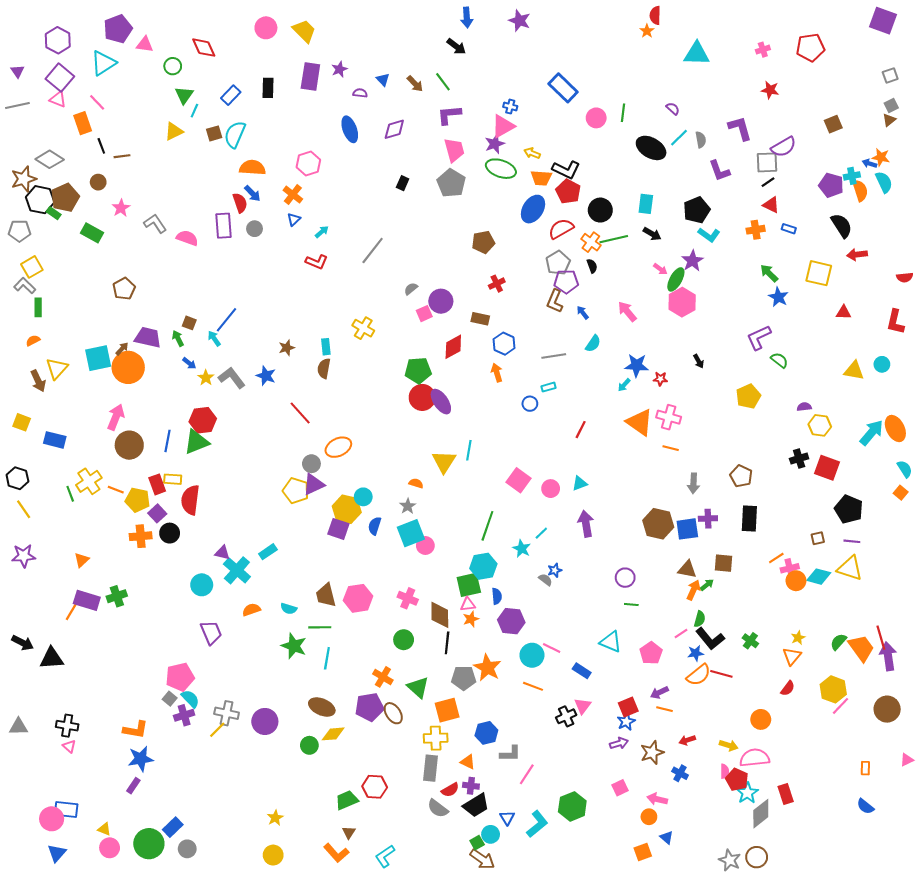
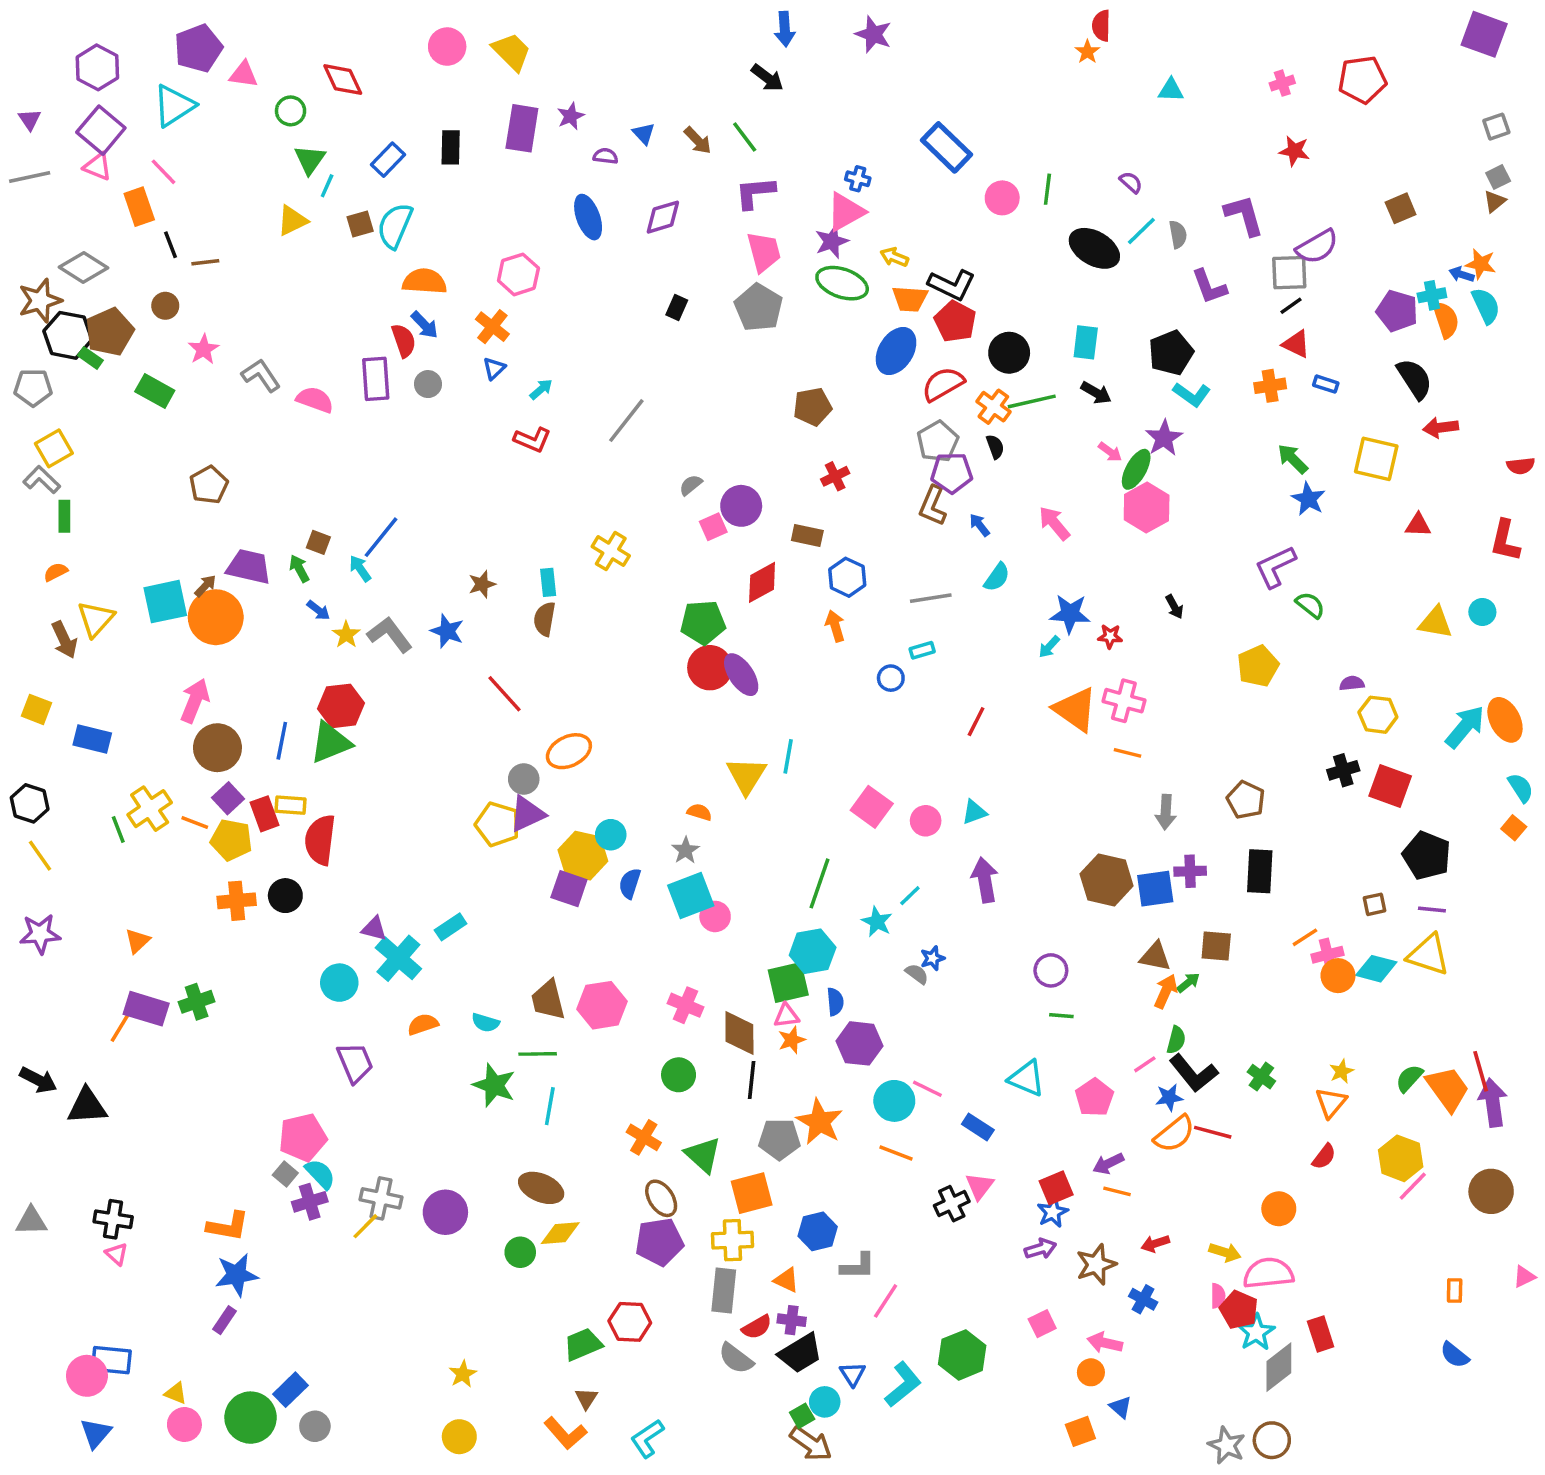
cyan triangle: (697, 54) -> (1171, 90), size x0.6
purple square: (157, 513) -> (228, 798), moved
purple pentagon: (369, 707) -> (659, 1242), moved

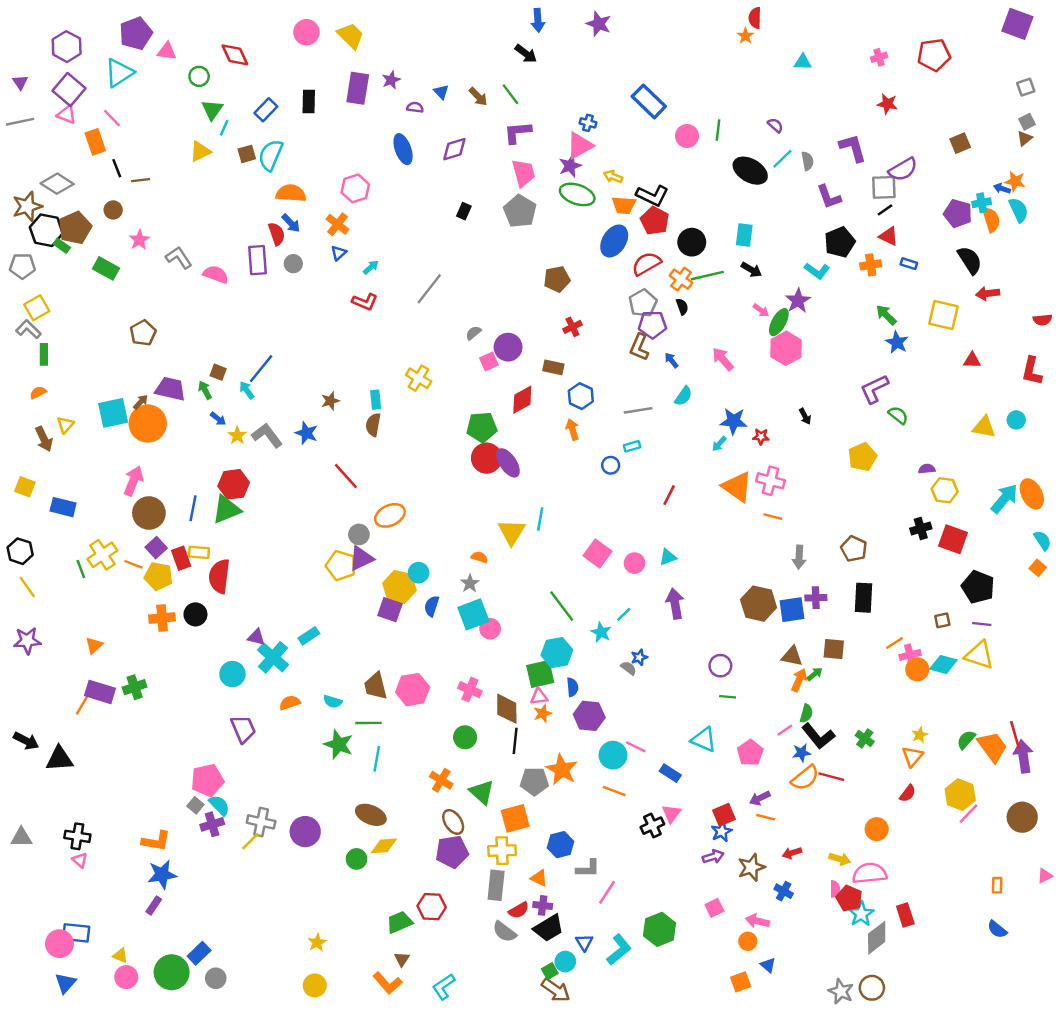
black pentagon: (1171, 353) -> (840, 242), moved
yellow triangle: (96, 619) -> (65, 425), size x0.7
green line: (819, 883) -> (562, 606), turned -56

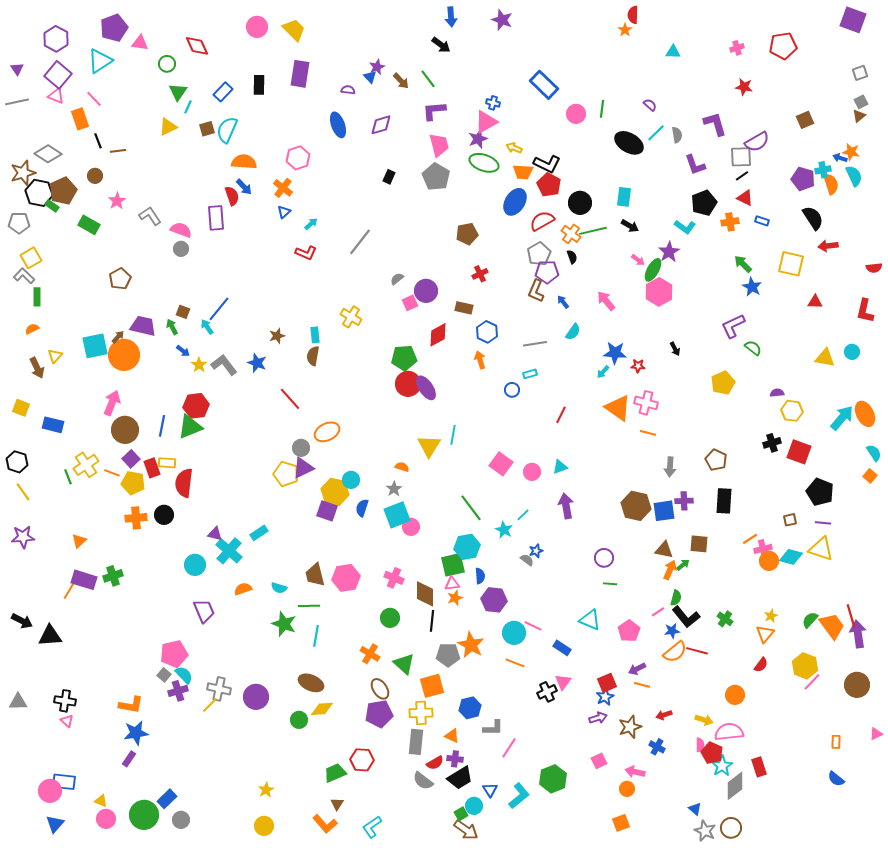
purple star: (391, 80) -> (377, 67), moved
gray circle: (293, 264) -> (181, 249), moved
blue triangle: (768, 965) -> (695, 809), moved

